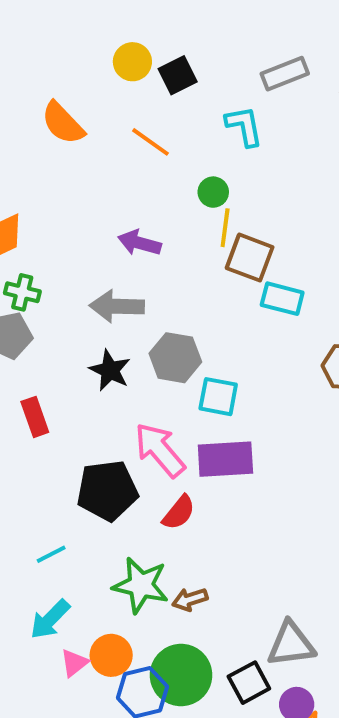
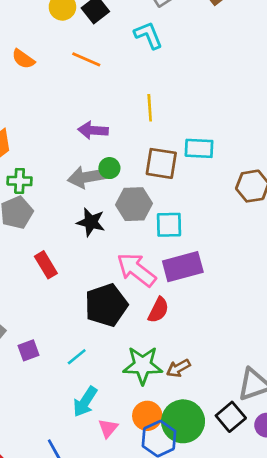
orange semicircle: (63, 123) -> (23, 59), size x0.7
green circle: (213, 192) -> (109, 168), moved
brown square: (250, 258) -> (161, 163), moved
orange circle: (111, 655) -> (147, 416), moved

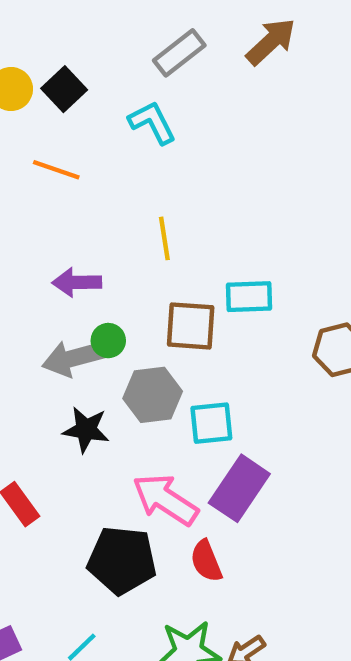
purple rectangle: (183, 267) -> (239, 488), turned -36
black pentagon: (106, 305) -> (122, 560), turned 30
red semicircle: (158, 310) -> (206, 561), turned 136

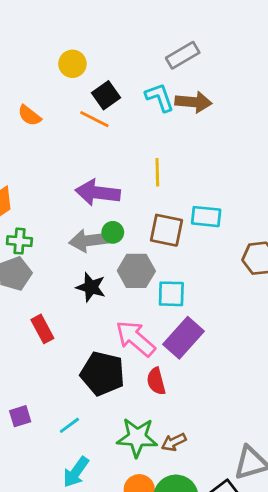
brown arrow: (271, 42) -> (193, 102), moved, turned 40
black square: (64, 89) -> (106, 95), moved
purple arrow: (77, 282) -> (98, 193), size x1.4

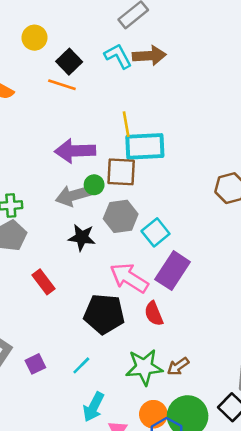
cyan rectangle: (206, 217) -> (145, 146), moved, size x1.4
brown square: (166, 230) -> (121, 172), moved
cyan square: (171, 294) -> (156, 232), turned -32

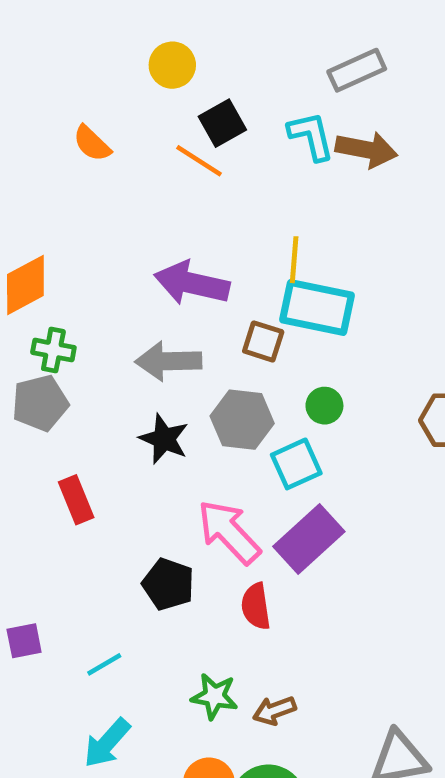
brown square: (121, 172) -> (263, 341), size x0.7
green circle: (94, 185) -> (324, 406), moved
black pentagon: (104, 314) -> (168, 584), size x0.7
green star: (144, 367) -> (214, 696), size x0.7

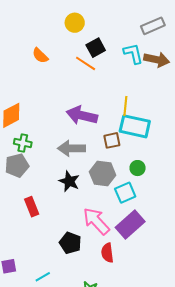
brown square: (263, 341) -> (112, 140), turned -30

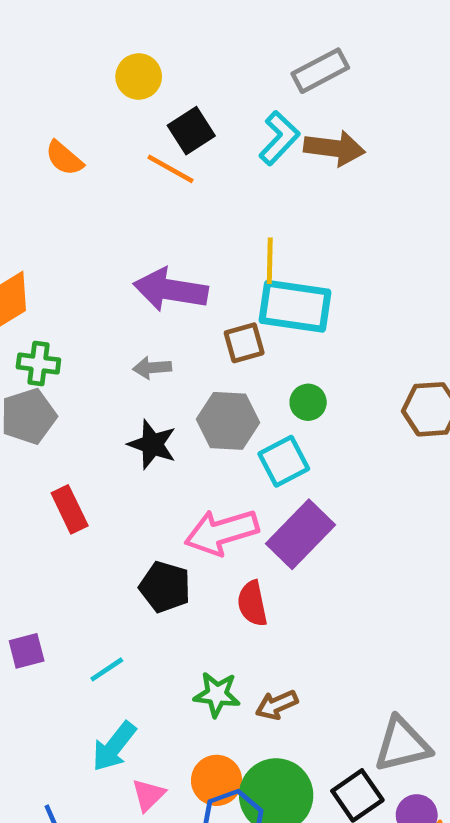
cyan L-shape: (133, 53) -> (279, 138), turned 60
gray arrow: (71, 148) -> (152, 368), size x0.6
pink arrow: (96, 221) -> (222, 532), turned -60

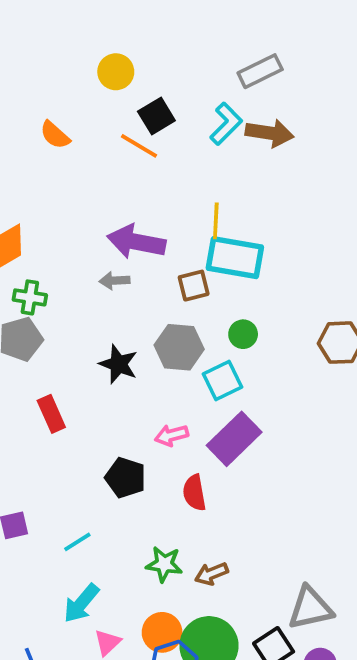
gray arrow: (152, 368) -> (115, 281), moved
pink arrow: (222, 532) -> (172, 435), size x0.6

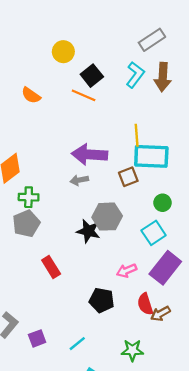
brown arrow: (270, 133) -> (163, 77), turned 92
gray hexagon: (179, 347) -> (107, 217), moved
brown arrow: (211, 574) -> (160, 314), moved

